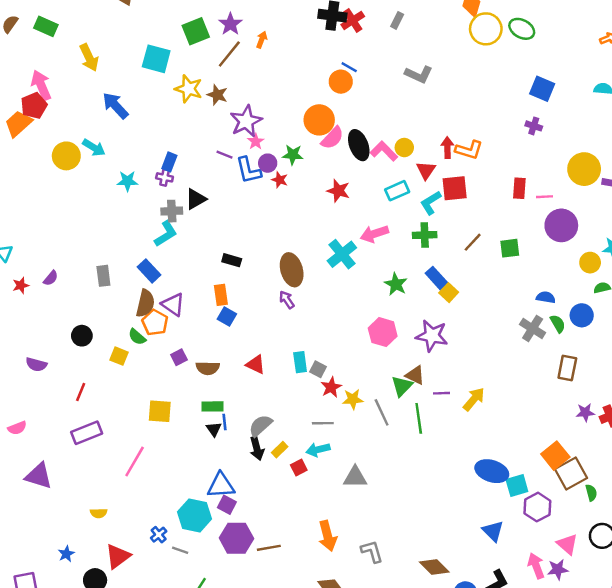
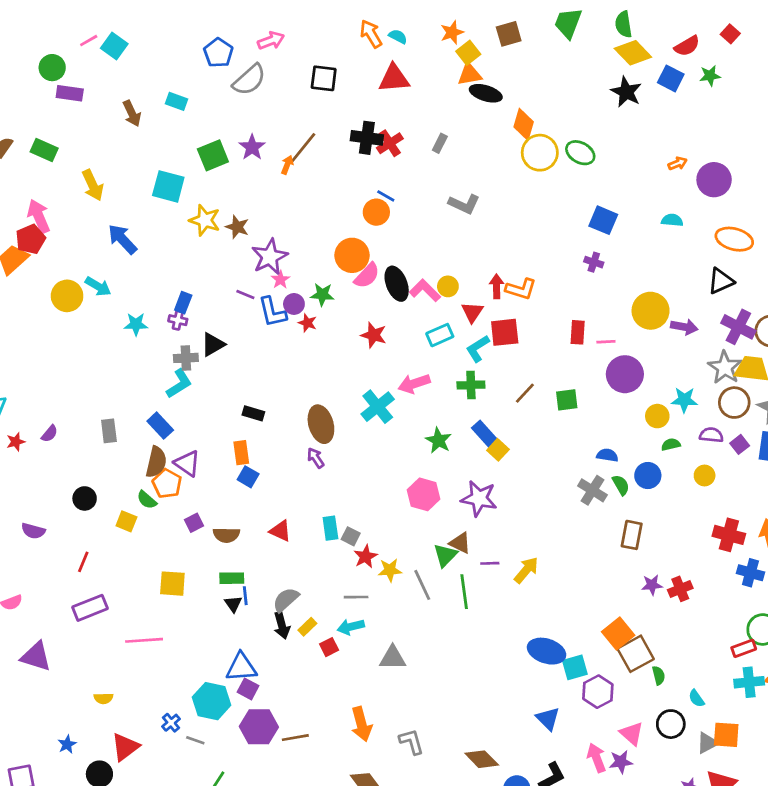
brown line: (229, 54) -> (303, 147), moved
pink line: (135, 462) -> (144, 640), turned 56

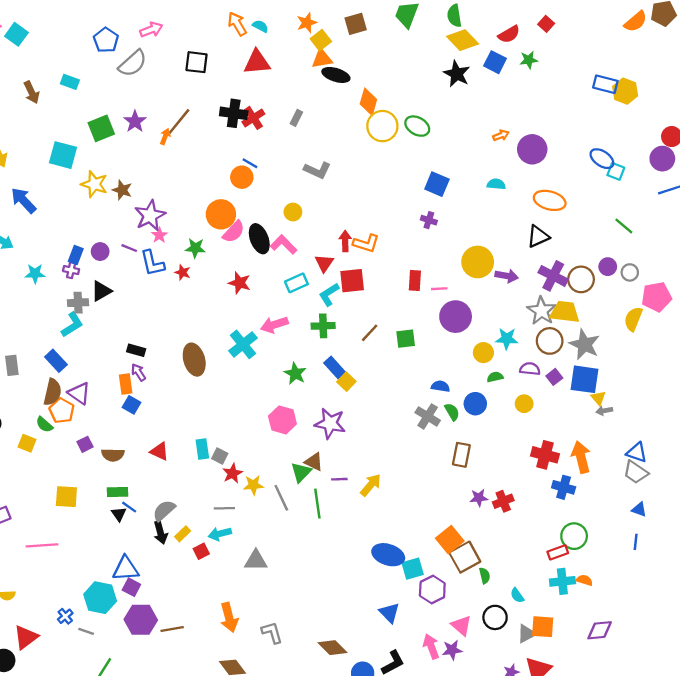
yellow circle: (448, 286) -> (293, 212), moved
purple circle: (294, 304) -> (100, 252), moved
purple arrow: (316, 458) -> (138, 372), moved
blue line: (245, 596) -> (129, 507), turned -49

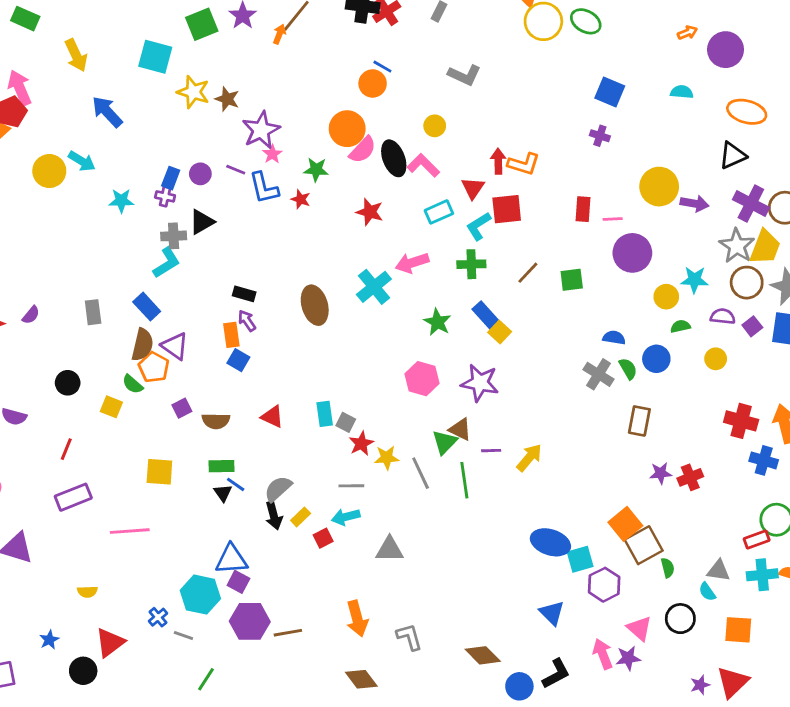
yellow trapezoid: (565, 312) -> (765, 247), turned 104
gray triangle: (526, 634) -> (718, 571), moved, turned 36

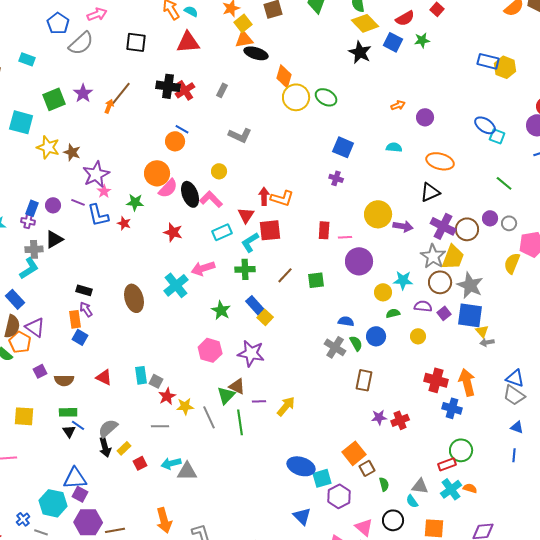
purple circle: (726, 50) -> (425, 117), size x0.7
cyan arrow: (346, 517) -> (171, 463), moved
brown square: (644, 545) -> (367, 468), size x0.6
cyan cross: (762, 575) -> (451, 489), turned -30

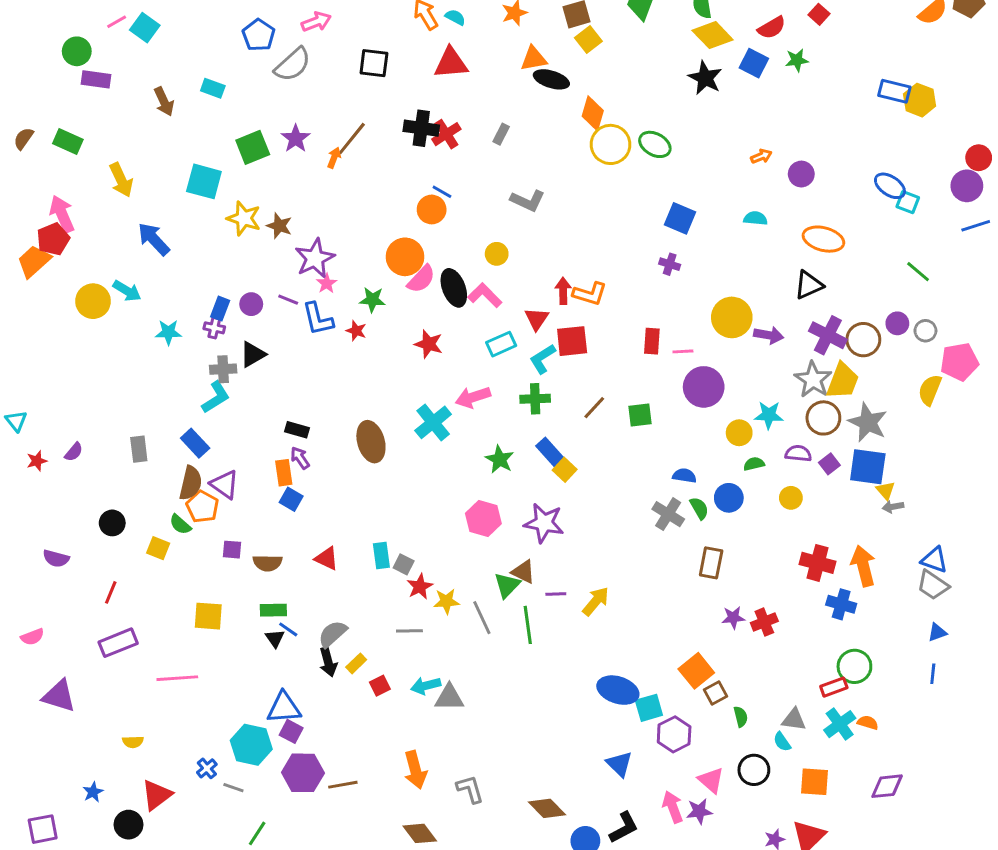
yellow square: (243, 23) -> (588, 39), moved
purple square: (40, 371) -> (232, 550), turned 32
blue triangle: (517, 427) -> (937, 632), turned -40

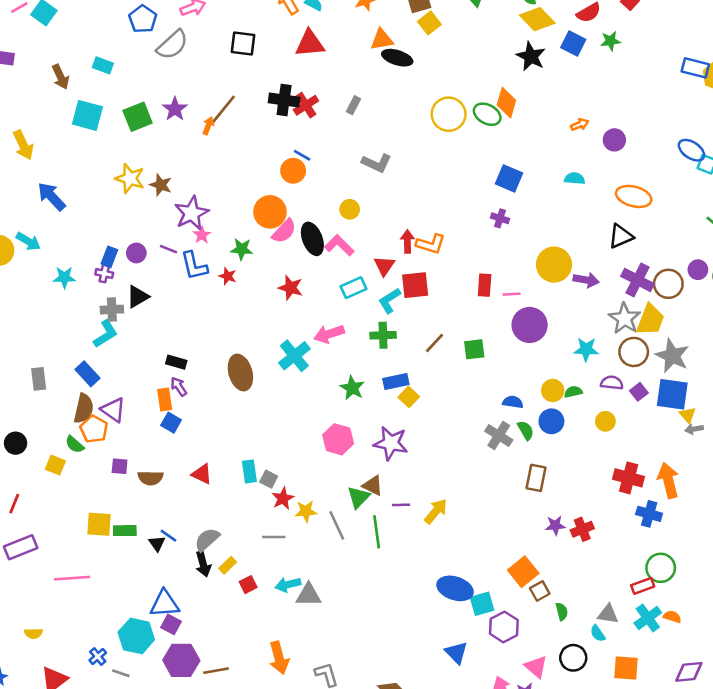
orange diamond: (593, 113) -> (506, 103), moved
cyan square: (204, 181) -> (87, 115), moved
yellow circle: (739, 433) -> (553, 390), moved
blue rectangle: (550, 452) -> (396, 381), turned -60
green rectangle: (273, 610) -> (125, 531), moved

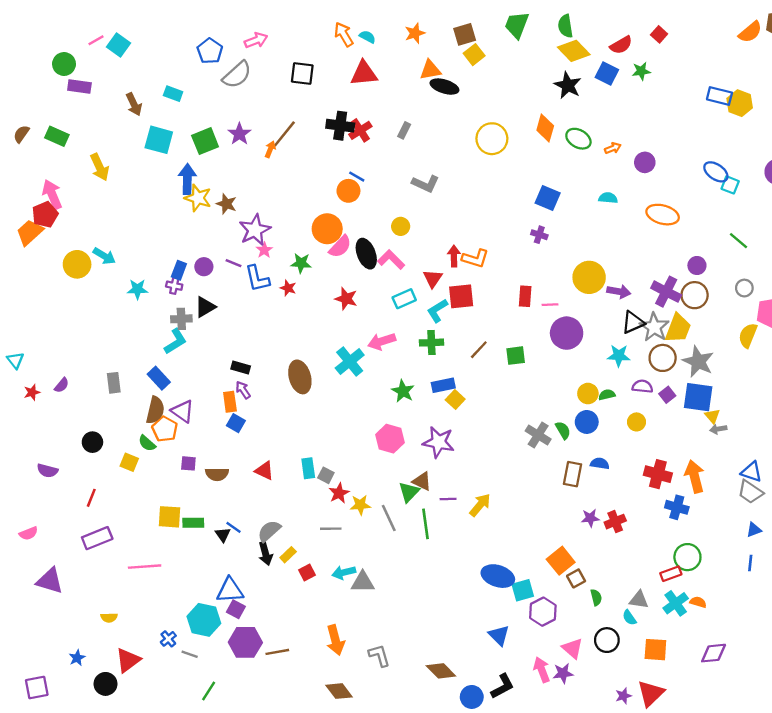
green ellipse: (487, 114) -> (578, 139), moved
blue arrow: (52, 196) -> (187, 179), moved, turned 44
black triangle: (621, 236) -> (633, 322), moved
purple circle: (698, 270) -> (697, 266), moved
blue semicircle: (513, 402) -> (600, 463), moved

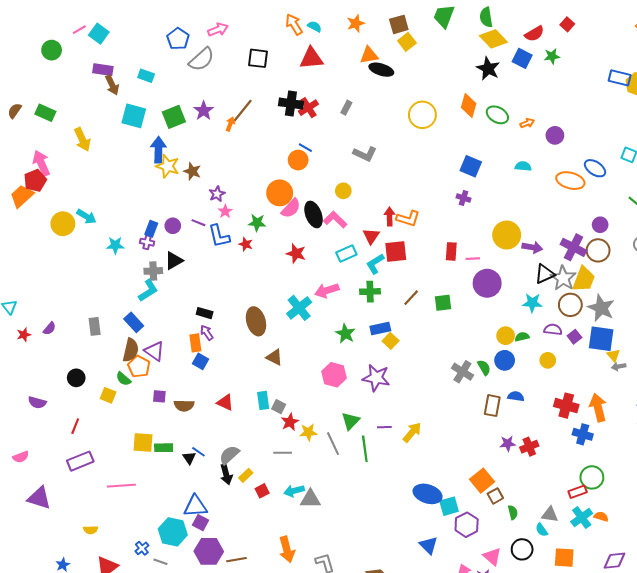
purple rectangle: (79, 87) -> (103, 70), moved
blue ellipse: (716, 172) -> (595, 168), moved
purple star: (255, 230) -> (217, 194), size x0.6
brown triangle: (422, 481) -> (274, 357), moved

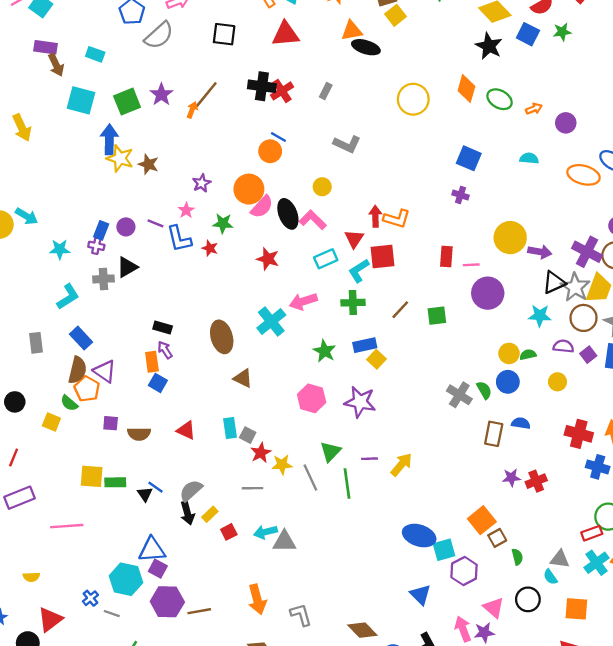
purple star: (217, 194) -> (202, 183), moved
cyan L-shape: (148, 290) -> (68, 297), moved

